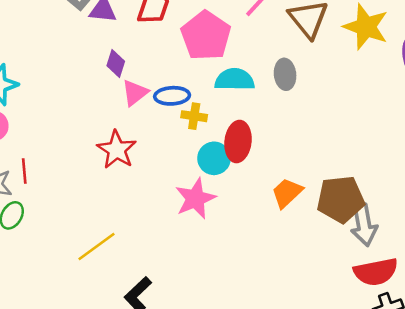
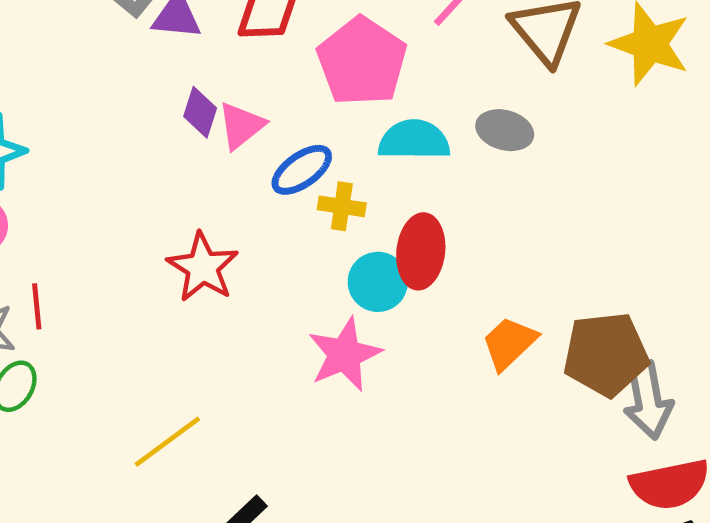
gray ellipse: (285, 74) -> (505, 130), turned -68
pink triangle: (135, 93) -> (241, 126), moved
blue ellipse: (172, 96) -> (302, 170), turned -32

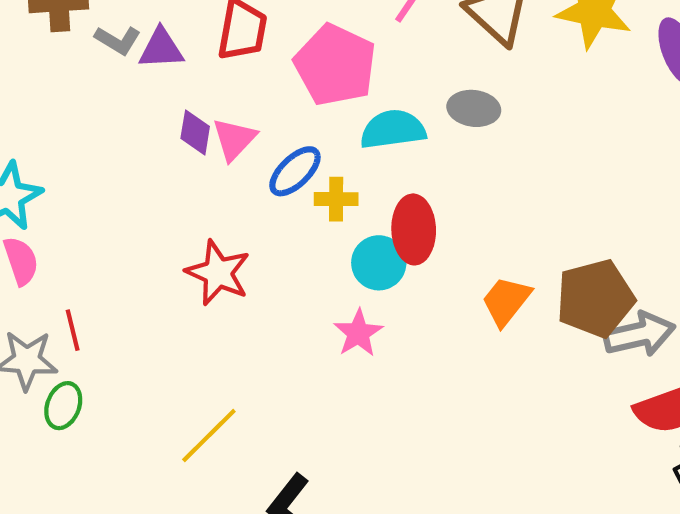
pink star: (345, 354) -> (358, 333), size x0.7
gray arrow: (648, 400) -> (639, 334), turned -84

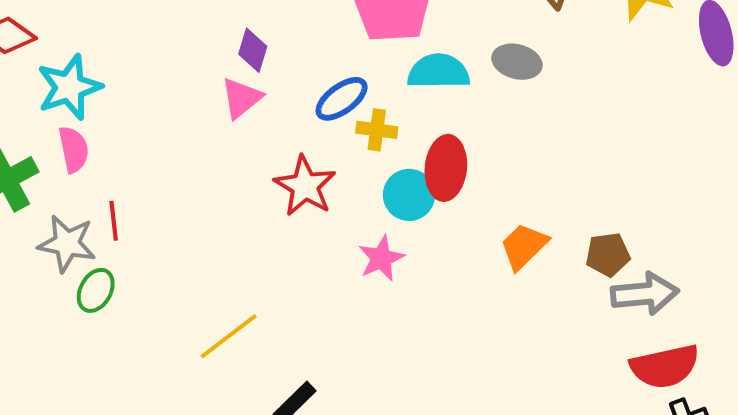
pink triangle: (234, 139) -> (241, 98), moved
red star: (218, 273) -> (305, 186), moved
brown pentagon: (595, 298) -> (608, 255), size x0.6

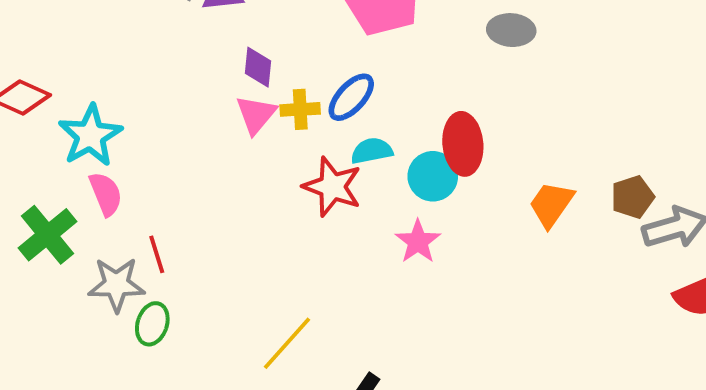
cyan semicircle: (439, 71) -> (372, 151), moved, size x0.7
yellow cross: (377, 130) -> (300, 109), moved

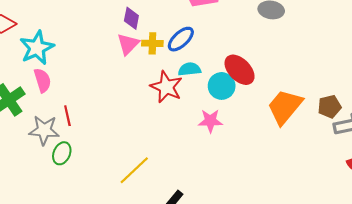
red ellipse: (463, 144) -> (240, 70), turned -44
orange trapezoid: (551, 204) -> (285, 107), size x1.4
pink star: (418, 242) -> (210, 121), turned 30

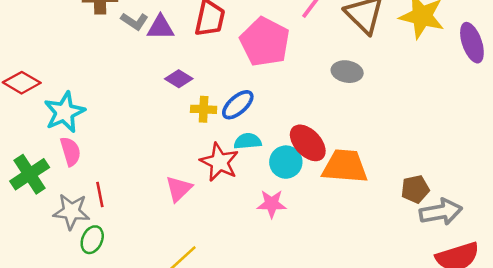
purple diamond: (131, 18) -> (179, 79), turned -70
pink triangle: (128, 44) -> (179, 189), moved
orange trapezoid: (285, 107) -> (345, 166), moved, turned 54

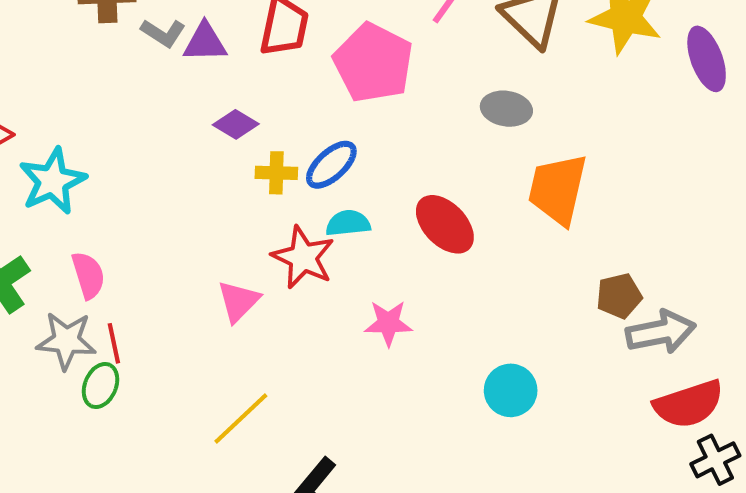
pink semicircle: (70, 151) -> (88, 275), moved
cyan circle: (286, 162) -> (511, 390), moved
orange trapezoid: (345, 166) -> (558, 189), moved, turned -81
red line: (100, 194) -> (114, 343), moved

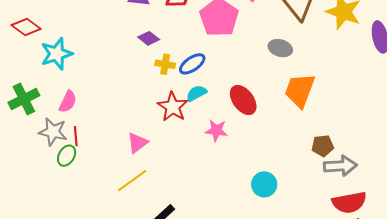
cyan semicircle: (348, 223) -> (196, 93), turned -30
pink semicircle: (88, 275) -> (68, 102), turned 35
pink triangle: (238, 301) -> (137, 143), moved
pink star: (388, 323) -> (216, 130), moved

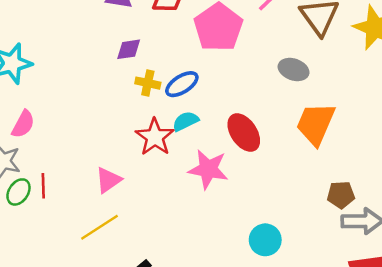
purple diamond: (149, 38) -> (129, 49), turned -50
pink star: (216, 130) -> (208, 169), size x1.4
red line: (76, 136) -> (43, 186), moved

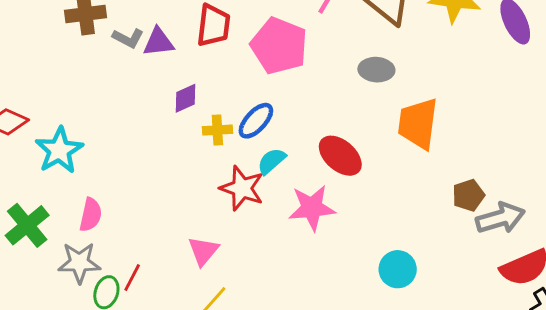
red line: (43, 186) -> (132, 278), turned 45

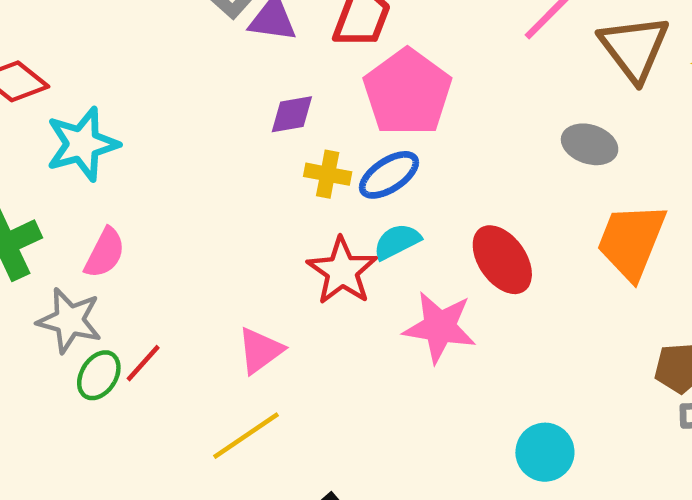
pink pentagon: (279, 46) -> (407, 92), moved

